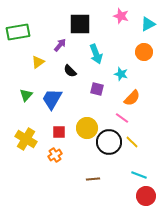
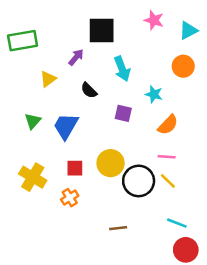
pink line: (122, 118) -> (167, 157), moved, turned -32

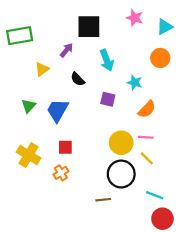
yellow circle: (111, 163) -> (121, 143), moved
black circle: (139, 181) -> (121, 174), moved

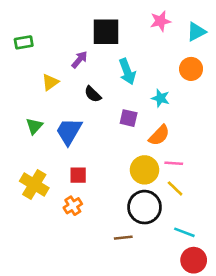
pink star: (135, 18) -> (160, 21), turned -30
green rectangle: (20, 36) -> (24, 42), size x0.6
orange semicircle: (147, 109) -> (159, 135), moved

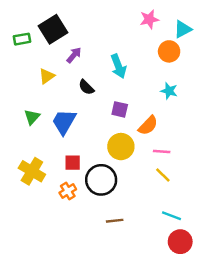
black square: (106, 32) -> (53, 29), moved, turned -32
orange circle: (191, 69) -> (169, 51), moved
cyan star: (160, 98) -> (169, 91), moved
yellow circle: (145, 170) -> (121, 147), moved
black circle: (145, 207) -> (101, 180), moved

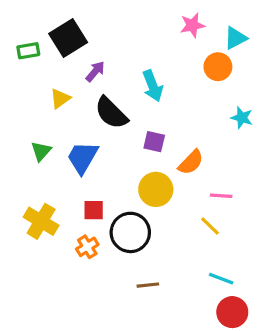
black semicircle: (86, 87) -> (111, 113), size x1.6
cyan star: (169, 91) -> (242, 118), moved
pink line: (162, 151) -> (221, 196), moved

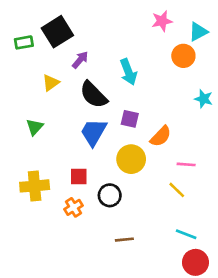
blue trapezoid: (82, 158) -> (94, 132), moved
yellow cross: (41, 221) -> (35, 186), turned -36
black circle: (130, 232) -> (110, 195), size x0.7

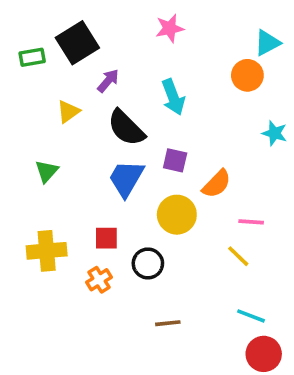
pink star: (162, 21) -> (170, 28), moved

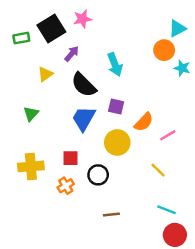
pink star: (170, 28) -> (83, 19), moved
cyan star: (275, 133) -> (182, 68), moved
pink line: (251, 222) -> (168, 135), moved, turned -35

